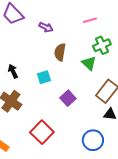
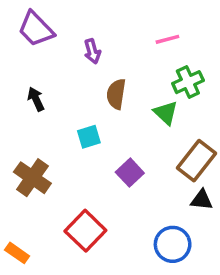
purple arrow: (46, 27) -> (92, 51), turned 48
black arrow: (13, 71) -> (36, 99), moved

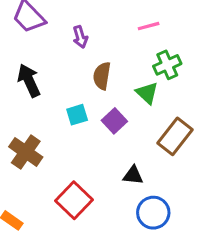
black arrow: (36, 99) -> (29, 80), size x1.5
purple square: (130, 173) -> (114, 121), moved
black triangle: (202, 200) -> (133, 175), moved

